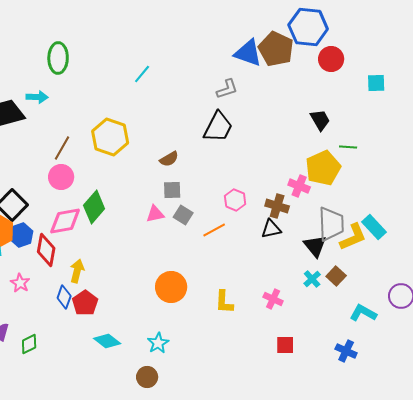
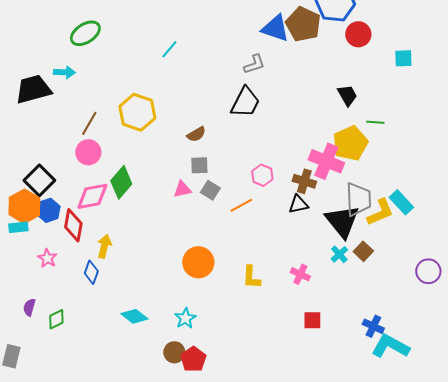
green ellipse: (58, 58) -> (85, 33), turned 56
pink cross: (299, 186) -> (326, 161), size x1.6
black triangle: (315, 246) -> (342, 221), size x1.5
red pentagon: (85, 303) -> (193, 359), moved
cyan L-shape: (363, 313) -> (390, 346), moved, size x1.4

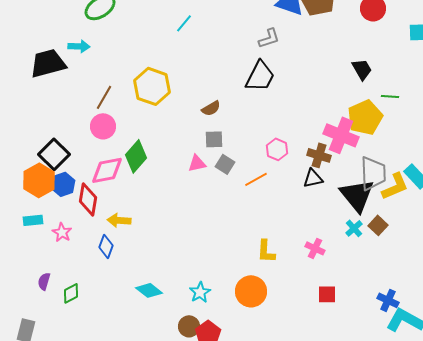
cyan rectangle: (18, 227) -> (33, 220), moved
yellow arrow: (104, 246) -> (119, 220), turned -100
orange circle: (198, 262) -> (251, 291), moved

